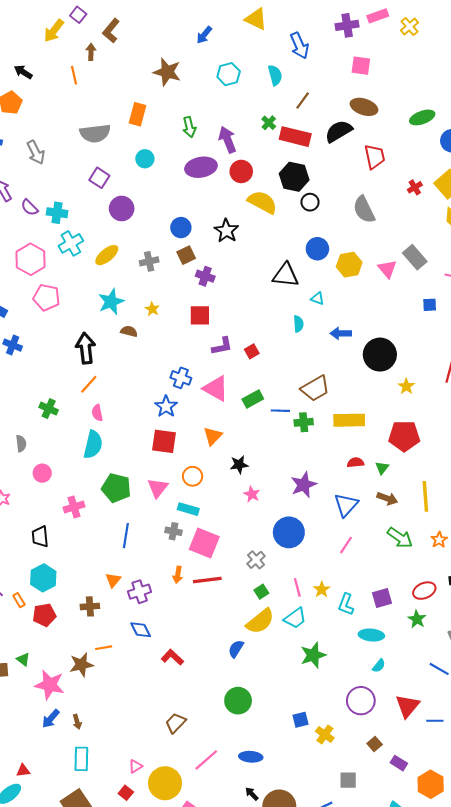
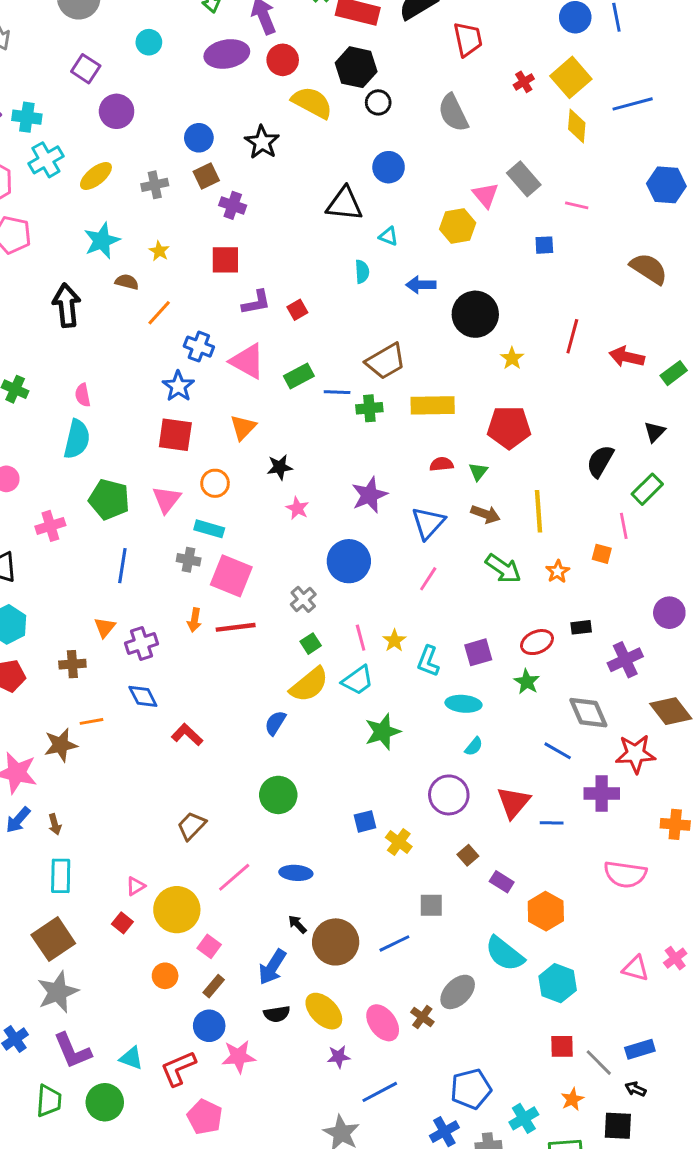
yellow hexagon: (349, 265) -> (458, 226), moved
orange line: (89, 384) -> (159, 313), moved

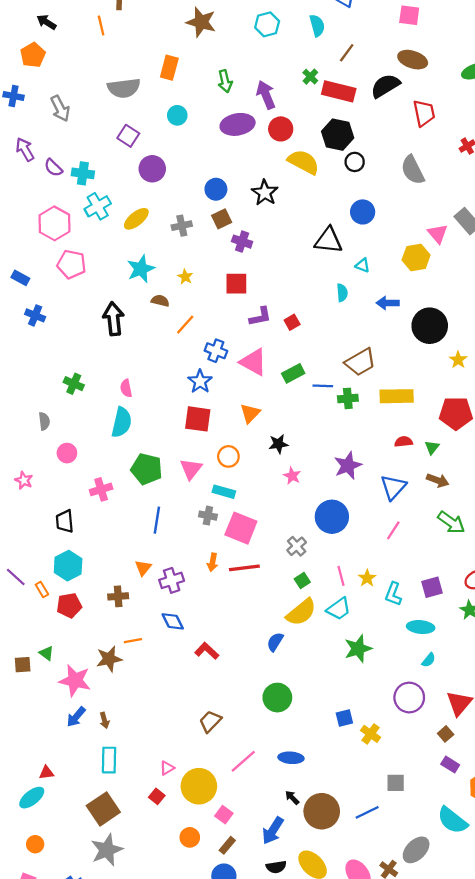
brown square: (468, 855) -> (446, 734), moved

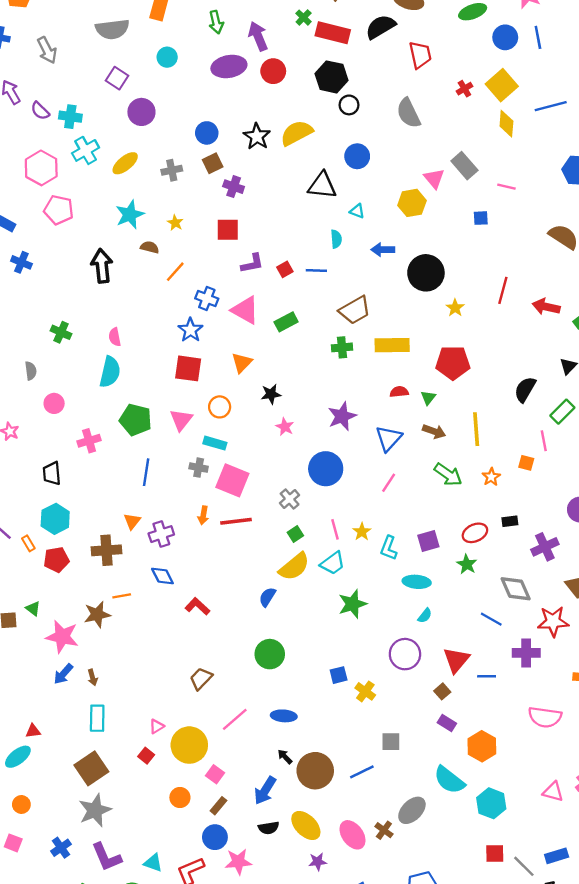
yellow semicircle: (303, 162) -> (297, 133), moved, turned -56
blue line: (323, 386) -> (316, 271), moved
brown cross: (118, 596) -> (107, 550), size x1.4

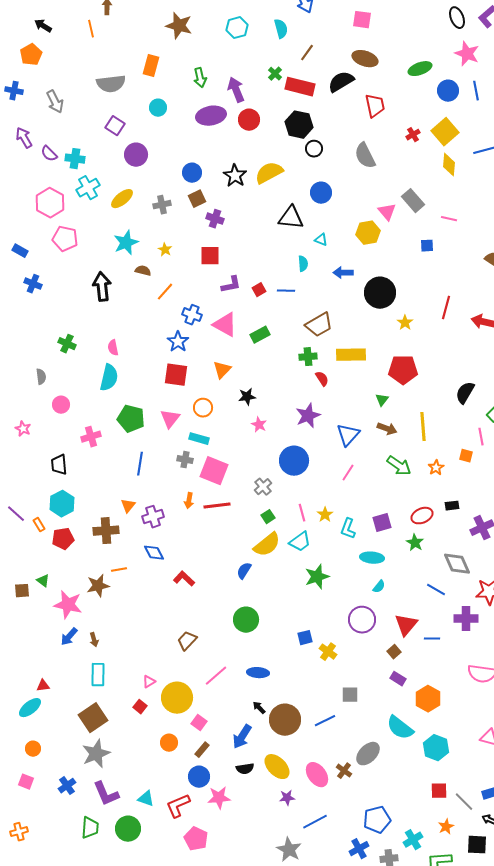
red semicircle: (399, 392) -> (322, 379), moved, turned 63

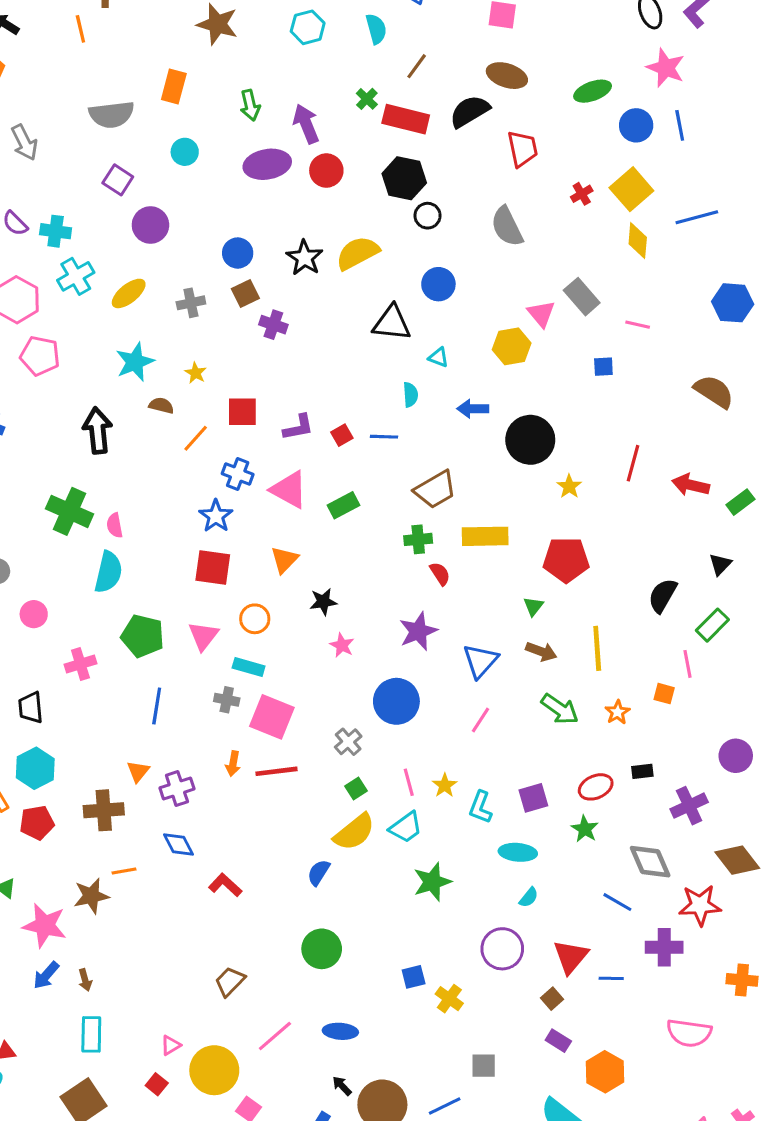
red square: (210, 256) -> (242, 412), moved
green cross: (67, 344) -> (70, 511), moved, size x1.6

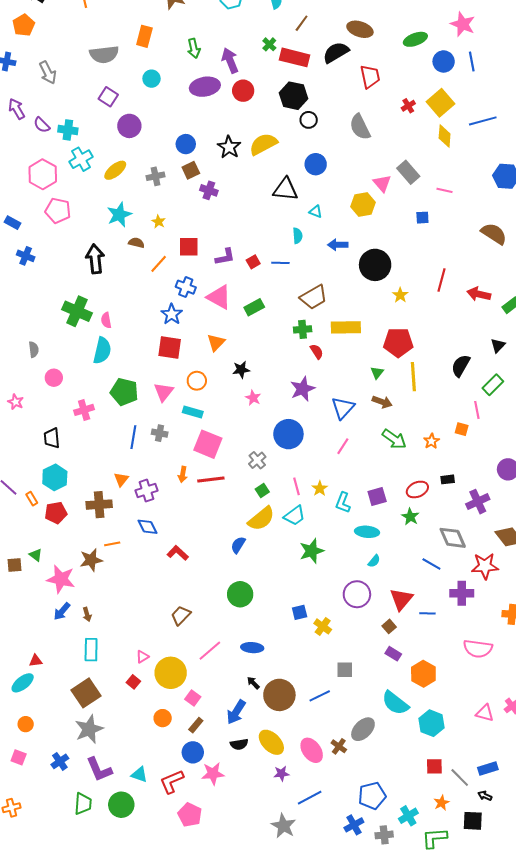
yellow line: (597, 648) -> (413, 377), moved
gray cross: (227, 700) -> (160, 433), moved

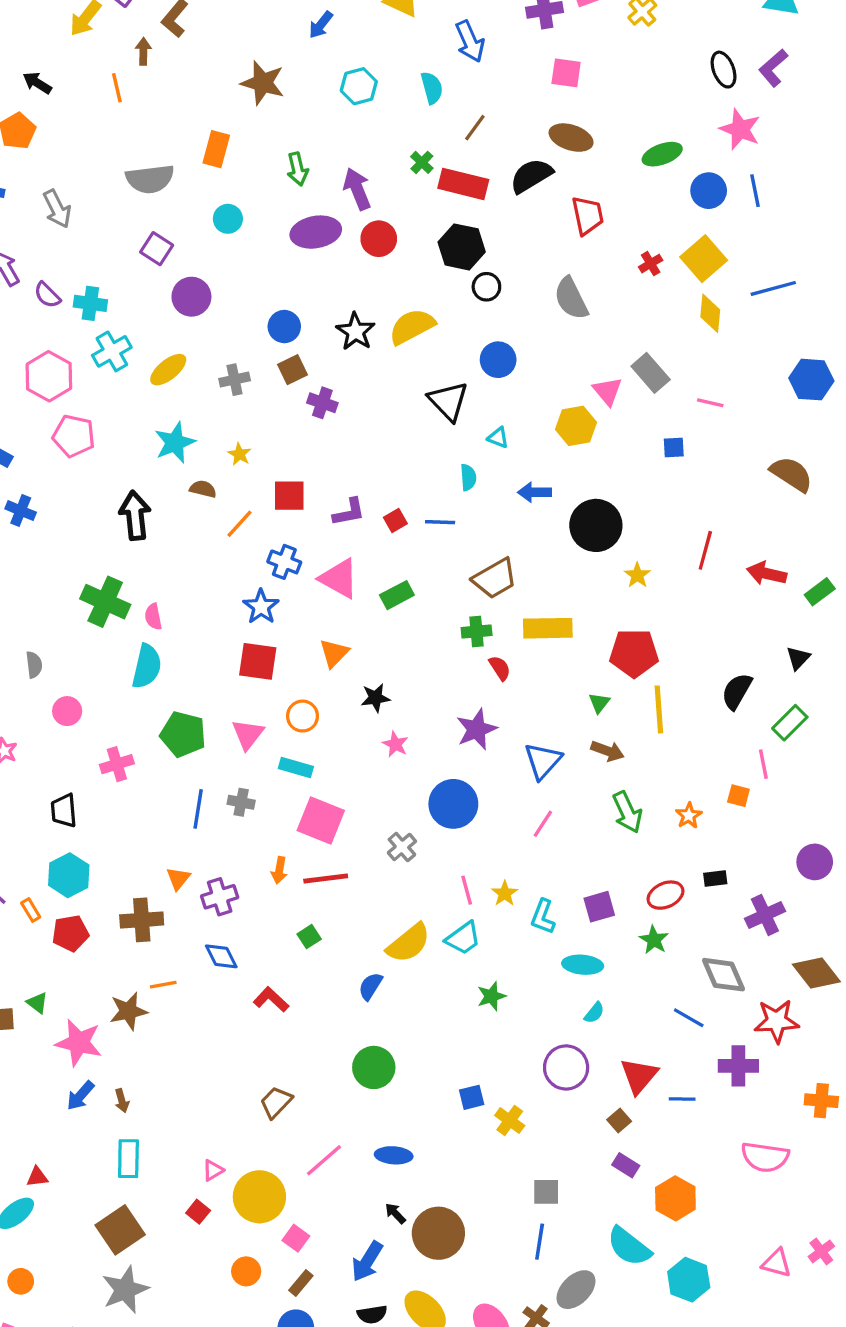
black triangle: (285, 189) -> (448, 401), turned 40
green arrow: (394, 439) -> (627, 812), turned 30
green square: (262, 491) -> (309, 937), moved
green star: (312, 551) -> (491, 996), size x0.7
blue line: (320, 696) -> (540, 1242), moved, turned -55

